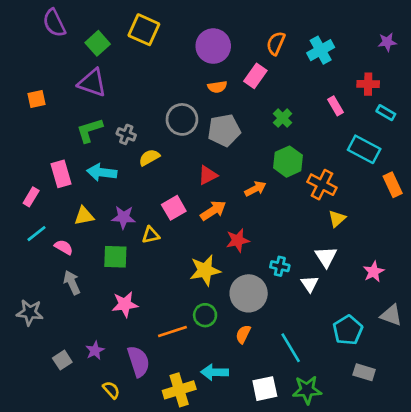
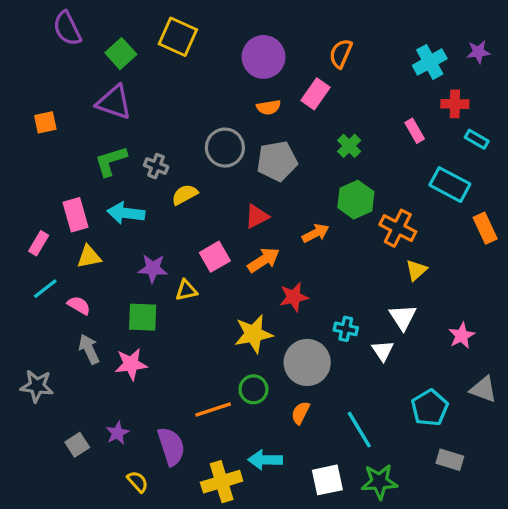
cyan cross: (321, 50) -> (430, 62), moved
yellow triangle: (84, 216) -> (89, 257), moved
pink star: (125, 304) -> (131, 364), moved

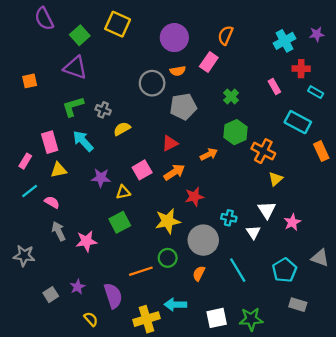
gray circle: (225, 148) -> (152, 83), moved
cyan arrow: (126, 213) -> (83, 141), turned 40
green square: (143, 317) -> (120, 222), moved, turned -30
pink star: (462, 336) -> (292, 222), moved
cyan line: (359, 430) -> (238, 270), moved

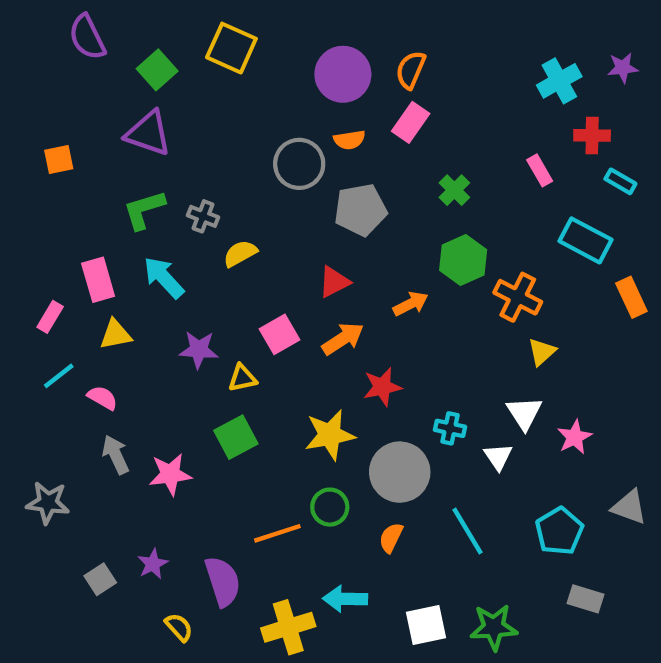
orange semicircle: (225, 35) -> (411, 70), moved

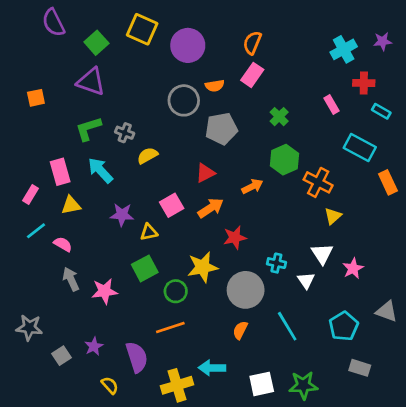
purple circle: (343, 74) -> (188, 45), moved
gray star: (48, 503) -> (29, 328), moved
green circle: (330, 507) -> (176, 291), moved

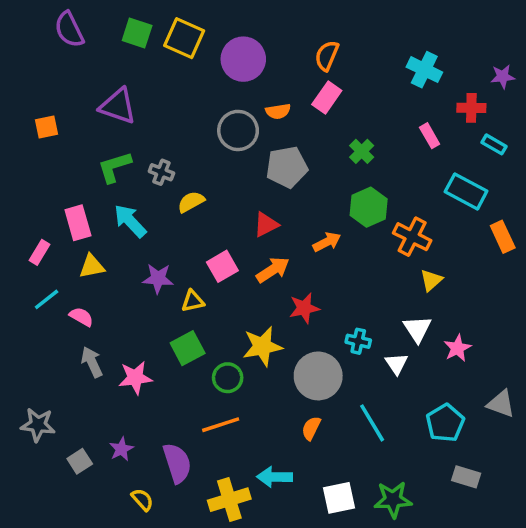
purple star: (383, 41) -> (503, 77), moved
green square: (96, 43) -> (137, 33), moved, turned -30
cyan cross: (344, 49) -> (424, 70), moved, turned -35

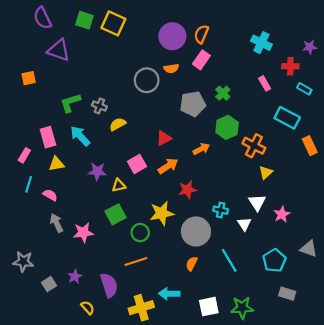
purple circle: (243, 59) -> (172, 36), moved
purple triangle: (118, 106) -> (59, 50), moved
gray pentagon: (287, 167) -> (193, 104), moved
cyan line: (47, 299) -> (29, 184), turned -35

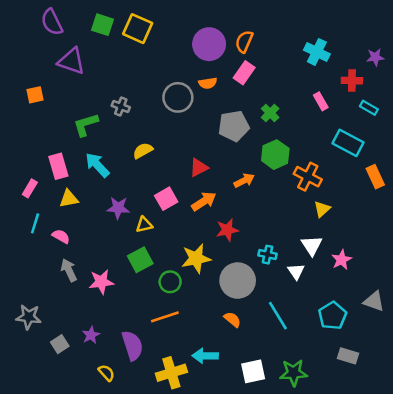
gray cross: (99, 106) -> (121, 106), moved
orange semicircle: (192, 264) -> (232, 319), turned 104

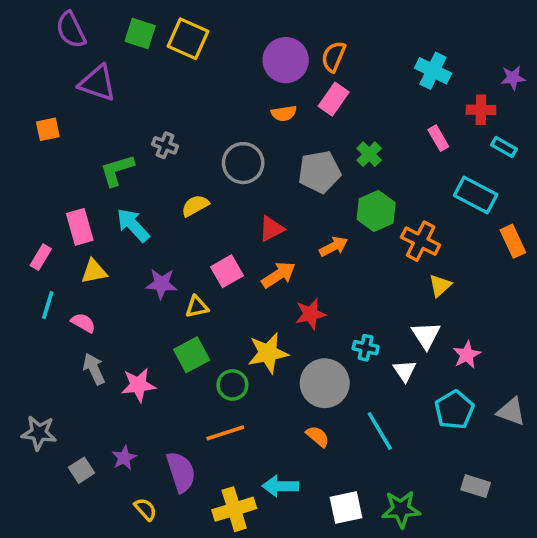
gray circle: (178, 97) -> (243, 163), moved
cyan pentagon: (332, 316) -> (454, 410), moved

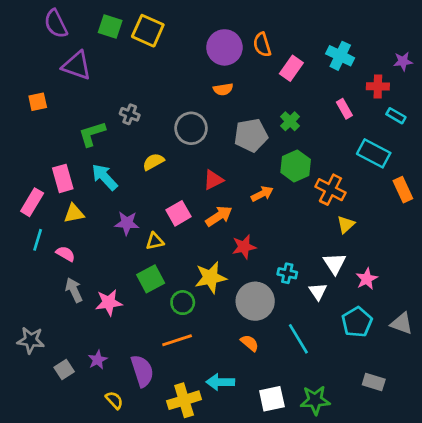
orange semicircle: (334, 57) -> (262, 45), turned -40
pink rectangle: (334, 99) -> (291, 68), moved
pink rectangle: (41, 257) -> (32, 202), size x1.4

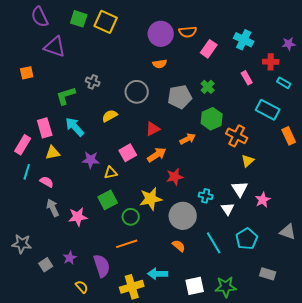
orange semicircle: (262, 45) -> (188, 32), turned -78
cyan pentagon: (357, 322) -> (247, 239), moved

